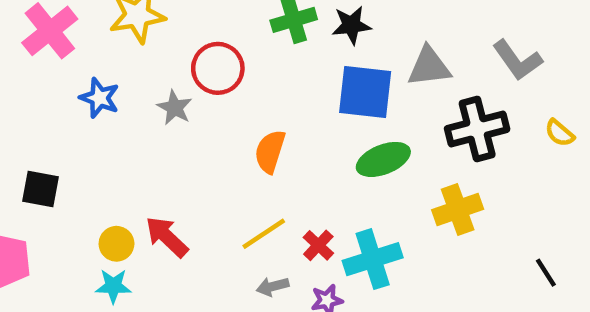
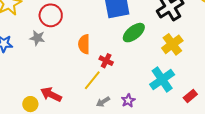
red cross: (318, 245) -> (106, 61), moved
cyan cross: (373, 259) -> (162, 79), moved

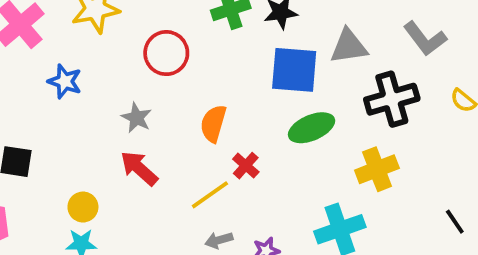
gray star: (37, 38) -> (137, 118), moved
red arrow: (51, 94) -> (139, 168), moved

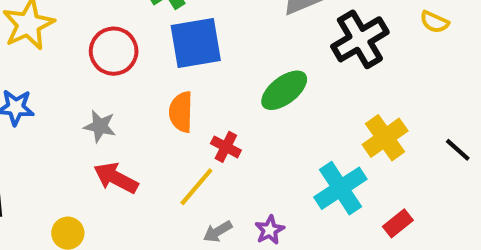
blue square: (294, 70) -> (196, 43), moved
yellow cross: (377, 169) -> (385, 138), moved

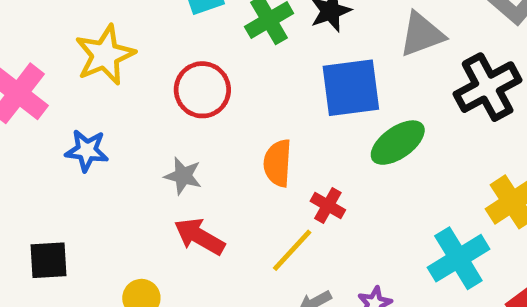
blue square: (196, 43) -> (351, 88), moved

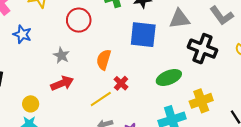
black cross: (488, 87) -> (202, 49), turned 36
green ellipse: (398, 143) -> (169, 77), moved
red arrow: (199, 236) -> (62, 83), turned 115

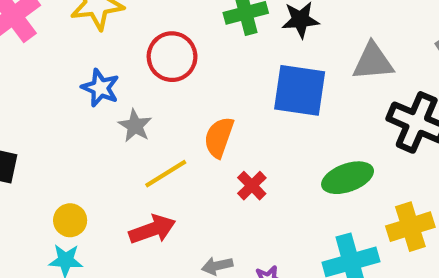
blue star: (22, 34) -> (100, 88), moved
red arrow: (62, 83) -> (152, 229), moved
yellow line: (101, 99) -> (166, 174), moved

